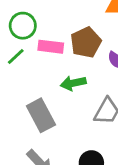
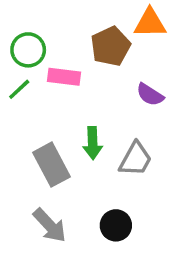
brown pentagon: (86, 42) -> (111, 46), moved
green arrow: (73, 83) -> (93, 143), moved, turned -80

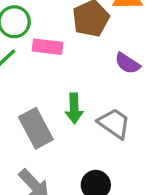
gray trapezoid: (136, 159) -> (114, 123), turned -84

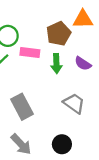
green arrow: (74, 108) -> (56, 64), moved

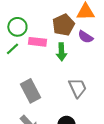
purple semicircle: (83, 64) -> (85, 37), moved
gray trapezoid: (74, 103) -> (77, 88), turned 30

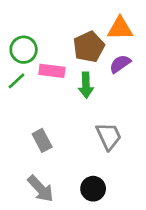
purple semicircle: (85, 37) -> (120, 64), turned 112
gray rectangle: (30, 91) -> (42, 140), size x0.7

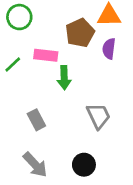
green circle: (24, 50) -> (19, 17), moved
purple semicircle: (120, 64) -> (109, 49), turned -48
green arrow: (86, 85) -> (64, 78), moved

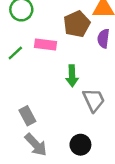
green arrow: (64, 78) -> (72, 76), moved
gray rectangle: (36, 120) -> (27, 116), moved

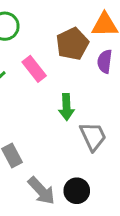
pink rectangle: (45, 45) -> (34, 69), turned 45
gray arrow: (36, 145) -> (41, 191), moved

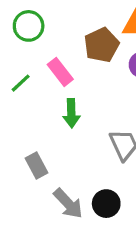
green arrow: (66, 107) -> (71, 113), moved

